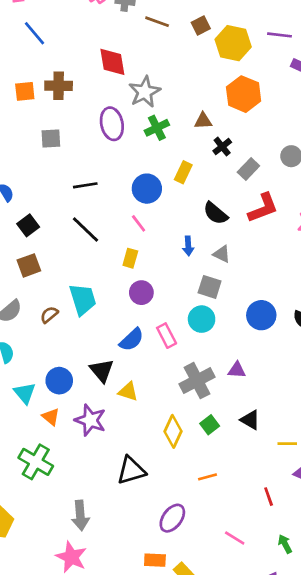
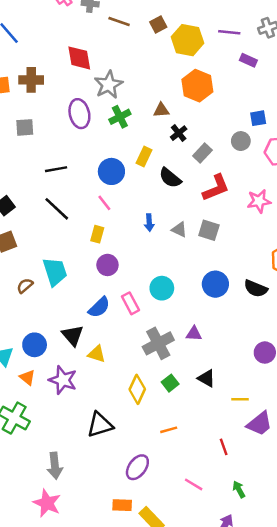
black semicircle: (216, 213) -> (170, 178), moved
gray square: (210, 287) -> (209, 230), moved

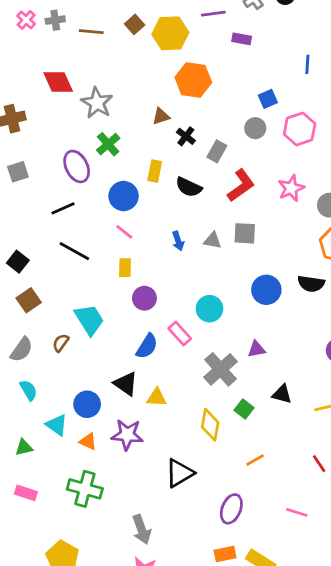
purple ellipse: (79, 114) -> (77, 166), moved
green cross: (120, 117) -> (108, 144), moved

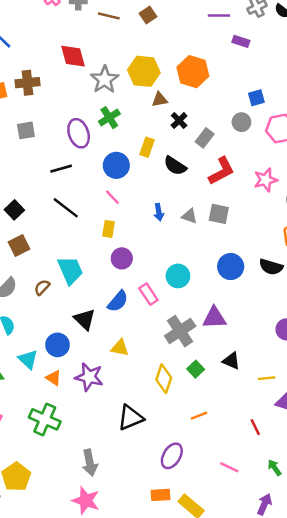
yellow hexagon: (170, 33) -> (144, 71), moved
purple triangle: (257, 349) -> (214, 318), size x1.5
black triangle: (126, 384) -> (85, 319), moved

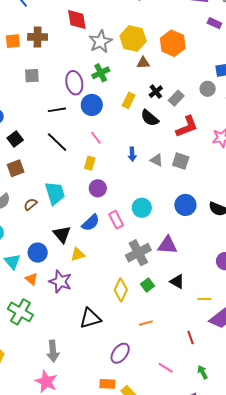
black cross: (179, 120) -> (156, 92), moved
blue circle: (116, 165) -> (92, 105), moved
yellow triangle: (120, 348) -> (78, 254), moved, turned -35

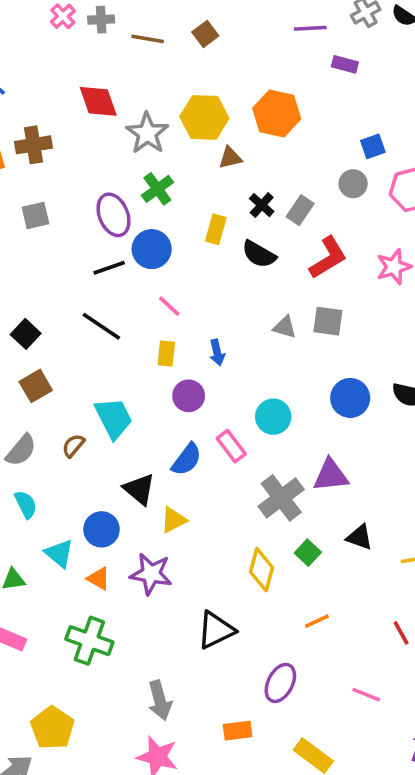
black line: (57, 110) -> (109, 268), moved
blue arrow: (132, 154) -> (217, 353), moved
orange rectangle: (107, 384) -> (238, 731), moved

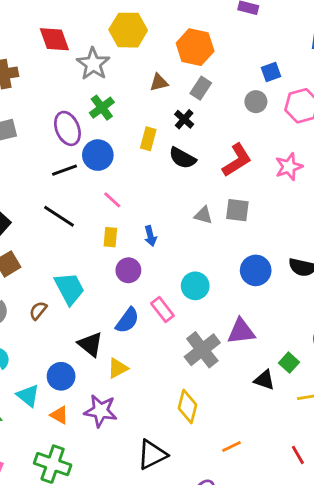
yellow hexagon: (204, 117) -> (128, 30), moved
gray rectangle: (300, 210) -> (201, 88), moved
green square: (308, 553) -> (289, 363), moved

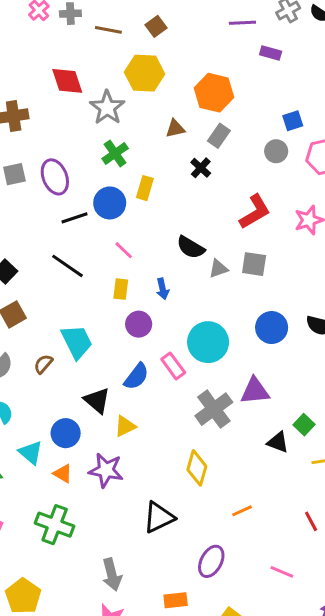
purple ellipse: (67, 128) -> (55, 177), moved
yellow rectangle: (148, 139) -> (145, 188), moved
black semicircle: (182, 158) -> (191, 247), moved
gray triangle: (203, 215) -> (218, 269), turned -36
cyan circle: (195, 286) -> (208, 342), size x1.4

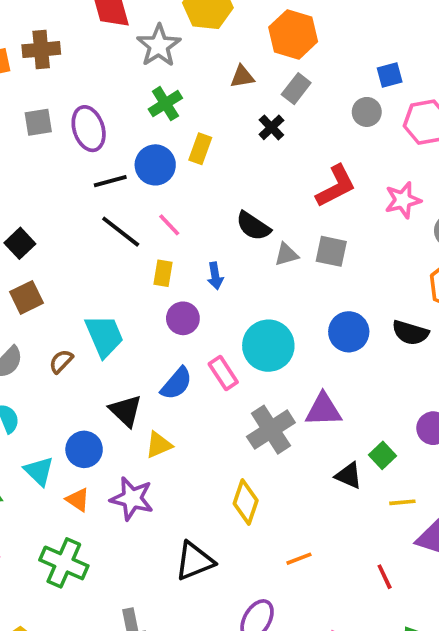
black line: (68, 266) -> (121, 232), moved

